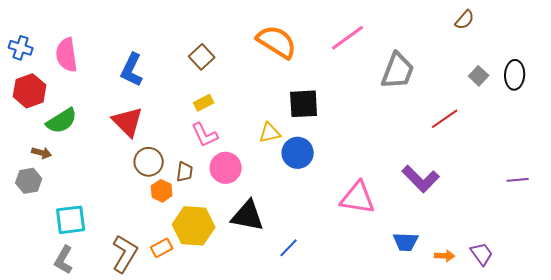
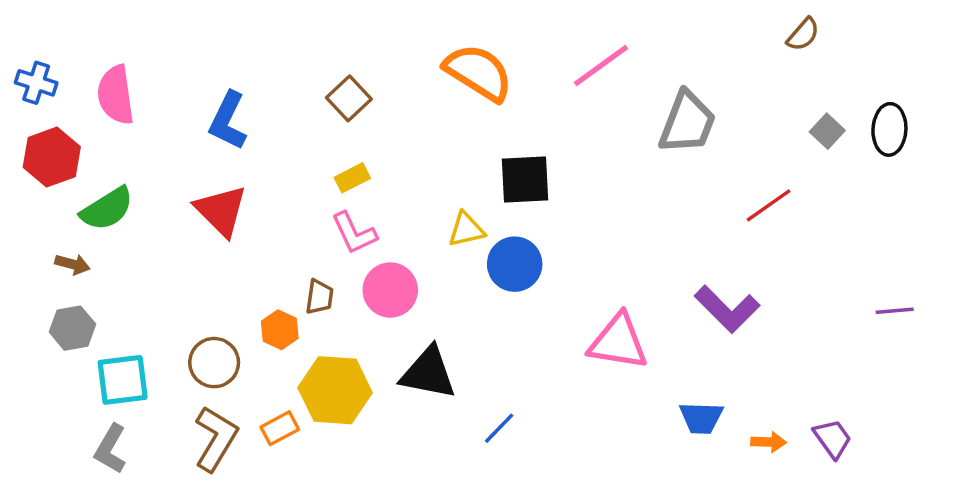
brown circle: (149, 162) -> (214, 363), moved
gray hexagon: (29, 181) -> (72, 328), moved

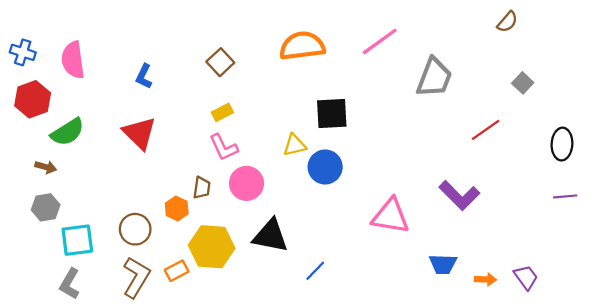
orange semicircle: (478, 72) -> (302, 46), turned -39
blue L-shape: (228, 121) -> (144, 76), size x0.7
black ellipse: (889, 129) -> (562, 144), moved

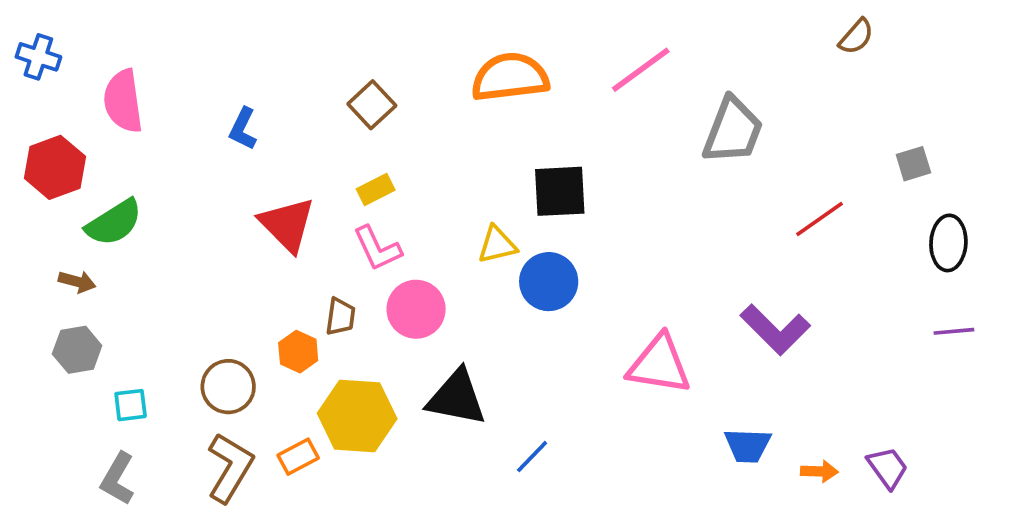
blue cross: (23, 52) -> (38, 57), moved
gray square: (523, 83) -> (913, 164), moved, turned 30
red triangle: (140, 133) -> (287, 224), moved
cyan square: (77, 240) -> (131, 405), size x0.6

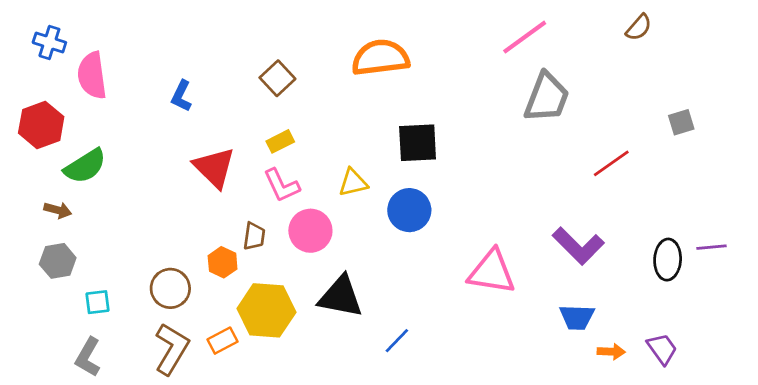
blue cross: (38, 57) -> (49, 43), moved
pink line: (641, 70) -> (525, 37), moved
black ellipse: (948, 243) -> (668, 260), moved
yellow triangle: (497, 245) -> (353, 183), moved
blue trapezoid: (748, 446) -> (577, 317), moved

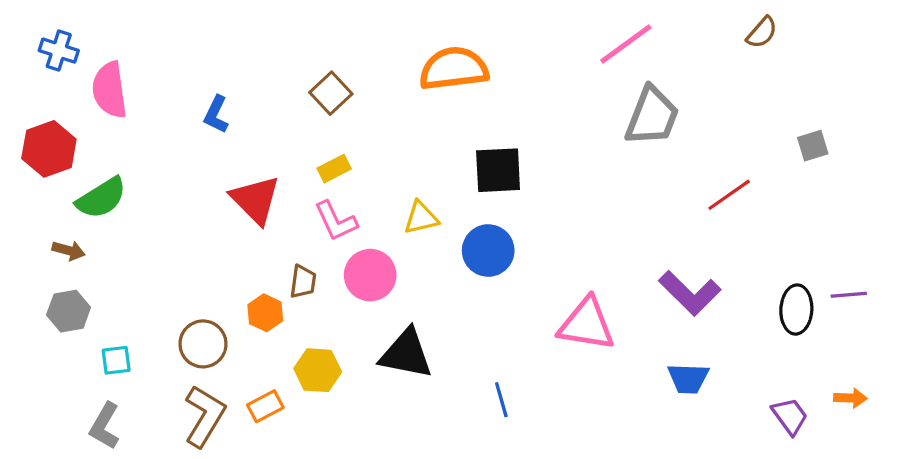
yellow hexagon: (266, 310) -> (318, 370), size x0.7
blue line: (397, 341) -> (501, 400), moved, turned -60
orange arrow: (611, 352) -> (850, 398), moved

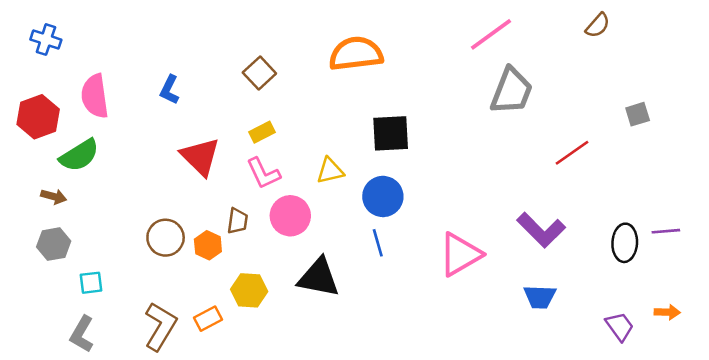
pink semicircle: (110, 90) -> (95, 96), moved
pink triangle: (587, 324) -> (460, 254), turned -39
brown circle: (203, 344) -> (166, 238), moved
blue line: (501, 400) -> (378, 243), moved

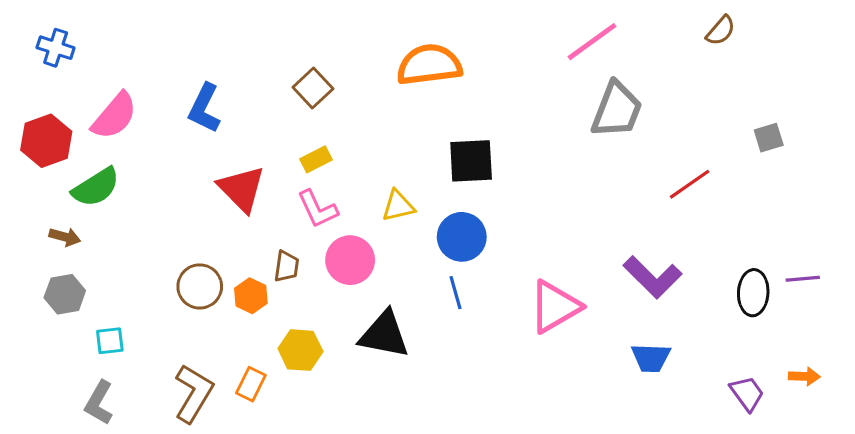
blue L-shape: (169, 90) -> (204, 108), size x1.4
pink semicircle: (95, 96) -> (114, 116), turned -132
orange rectangle: (208, 319) -> (251, 384), turned -36

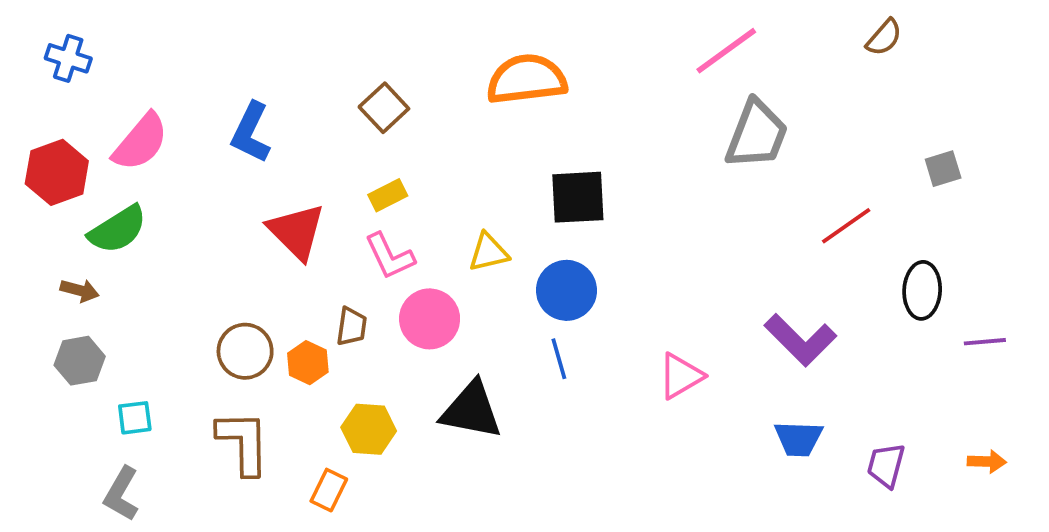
black ellipse: (753, 293) -> (922, 290), moved
pink triangle: (555, 307) -> (681, 376), size x0.7
orange rectangle: (251, 384) -> (329, 490), moved
brown L-shape: (194, 393) -> (243, 443), moved, turned -32
purple trapezoid: (747, 393) -> (886, 465), moved, turned -129

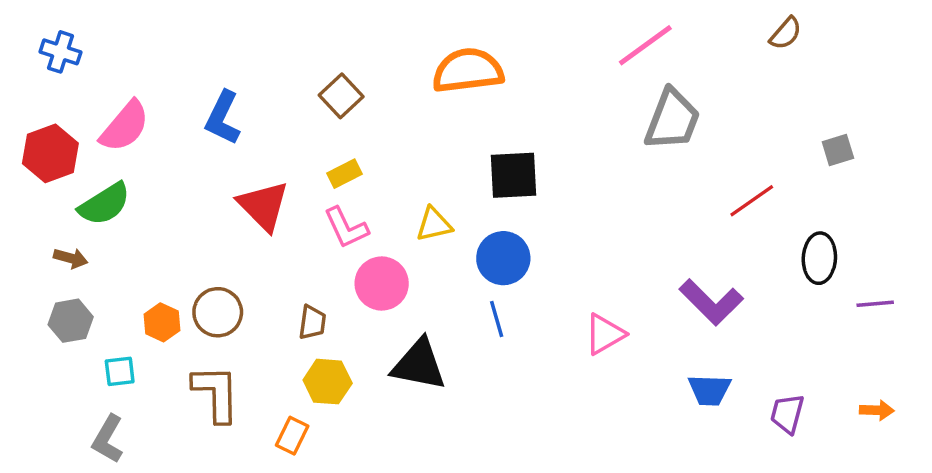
brown trapezoid: (352, 326) -> (312, 322), moved
orange hexagon: (308, 363) -> (162, 322), moved

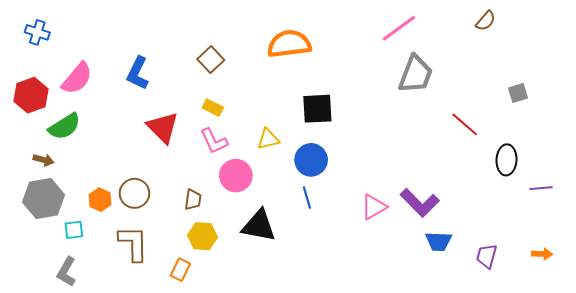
yellow rectangle: (344, 174) -> (213, 108), turned 54
red line: (752, 201) -> (465, 124), turned 76
purple L-shape: (711, 302) -> (420, 203), moved
gray hexagon: (71, 321) -> (44, 199), size x1.5

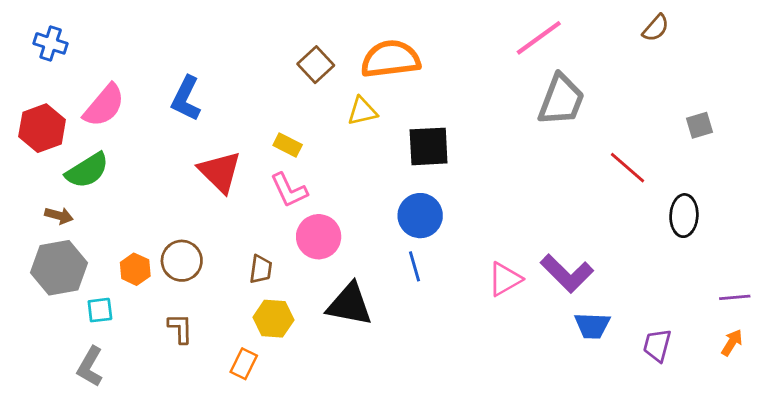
brown square: (211, 60) -> (316, 65), moved
yellow triangle: (268, 139) -> (362, 111), moved
purple line: (541, 188) -> (735, 297), moved
brown L-shape: (133, 243) -> (180, 328), size x0.6
orange arrow: (542, 254) -> (732, 343), turned -60

